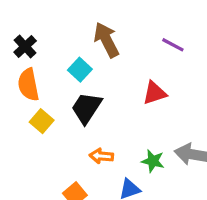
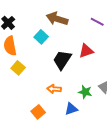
brown arrow: (106, 40) -> (57, 19), turned -45
black trapezoid: (86, 108) -> (62, 60), moved

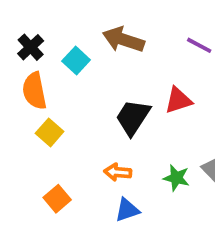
cyan square: (41, 37) -> (76, 60), moved
blue triangle: (71, 109) -> (127, 210), moved
orange square: (38, 112) -> (57, 199), moved

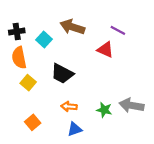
black cross: (31, 47) -> (17, 32), turned 35
red triangle: (178, 100) -> (105, 50), moved, turned 42
black trapezoid: (133, 117) -> (62, 74), moved, turned -95

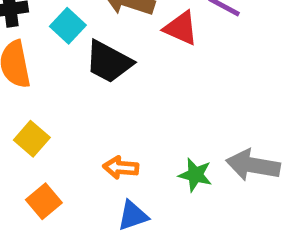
red triangle: (105, 50) -> (181, 28), moved
black trapezoid: (62, 74) -> (109, 62), moved
yellow square: (28, 83) -> (32, 139), moved

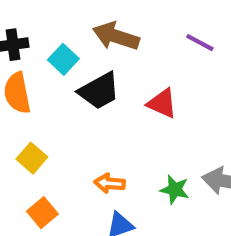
red triangle: (181, 28) -> (162, 103), moved
black trapezoid: (109, 62) -> (99, 91), turned -57

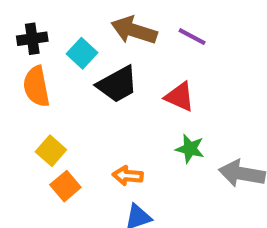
purple line: (200, 43) -> (192, 37), moved
green star: (175, 190) -> (190, 149), moved
orange square: (42, 213) -> (65, 186), moved

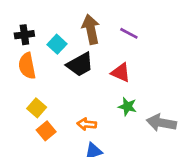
brown arrow: (134, 30) -> (91, 29), turned 60

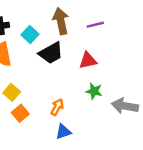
purple line: (129, 33) -> (95, 25), turned -42
red triangle: (121, 73) -> (88, 60), turned -36
orange arrow: (87, 124) -> (57, 107), turned 112

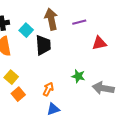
black trapezoid: (51, 53) -> (43, 45), turned -65
red triangle: (88, 60) -> (99, 43), moved

